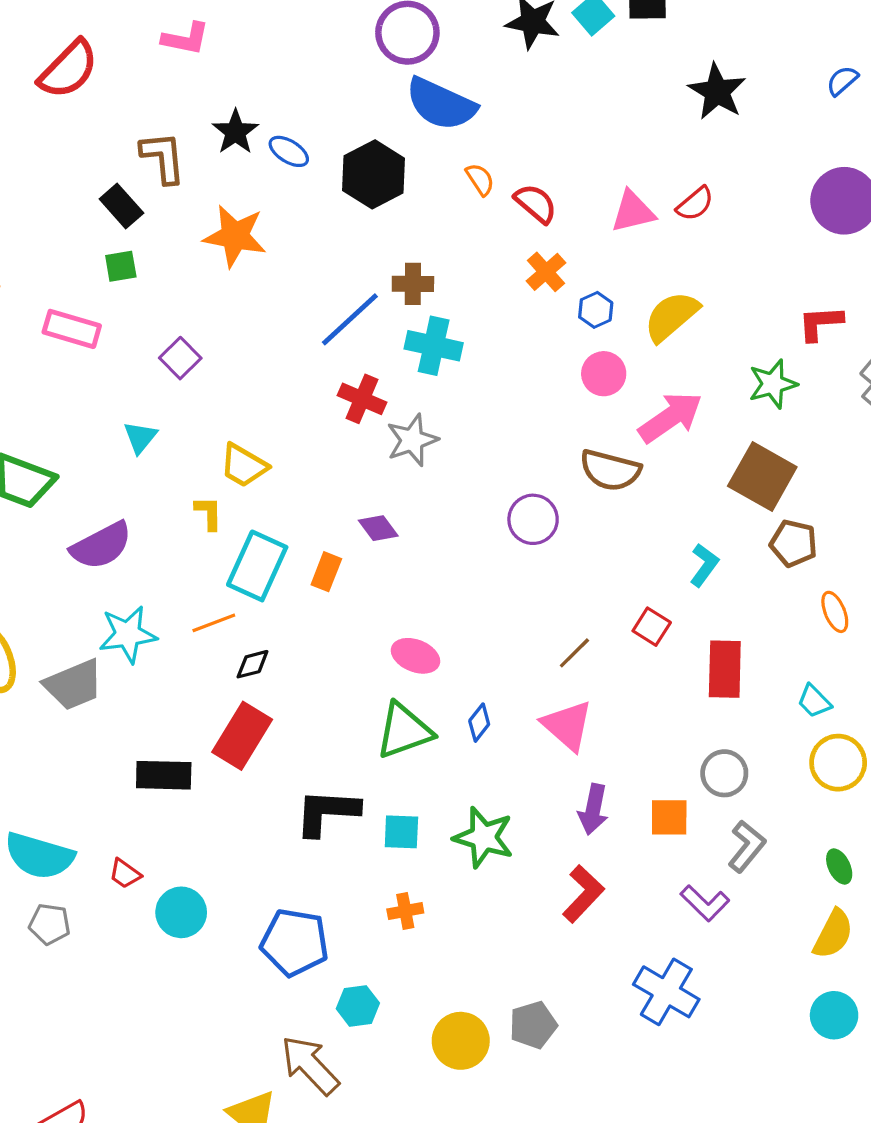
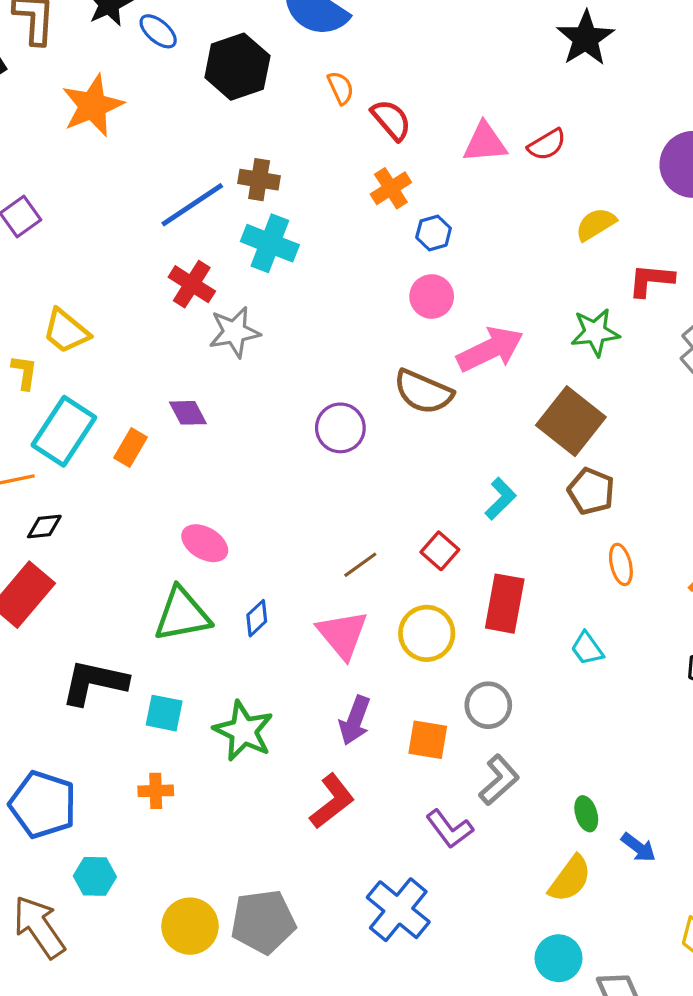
orange star: (235, 236) -> (93, 106), turned 30
yellow semicircle: (671, 316) -> (596, 224), moved, size x0.7
yellow circle: (838, 763) -> (427, 633), moved
gray pentagon: (533, 1025) -> (263, 922), size x1.4

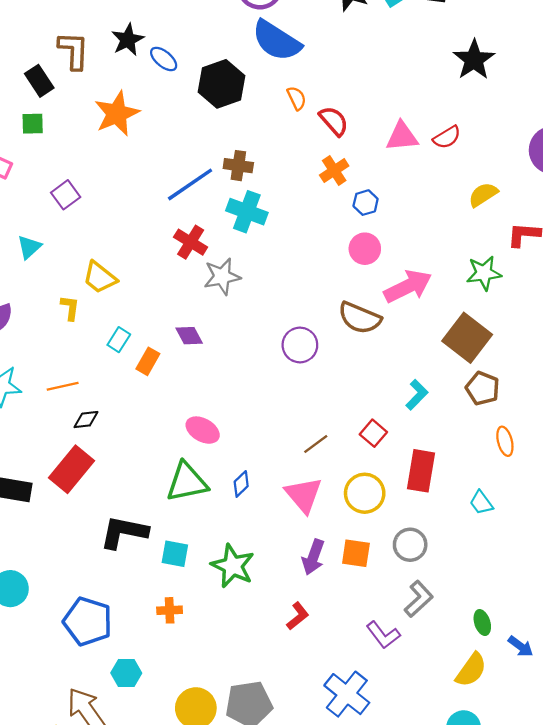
cyan rectangle: (64, 431) -> (119, 340), moved, size x0.5
orange square: (428, 740) -> (356, 553), moved
red L-shape: (332, 801) -> (298, 616), size x0.7

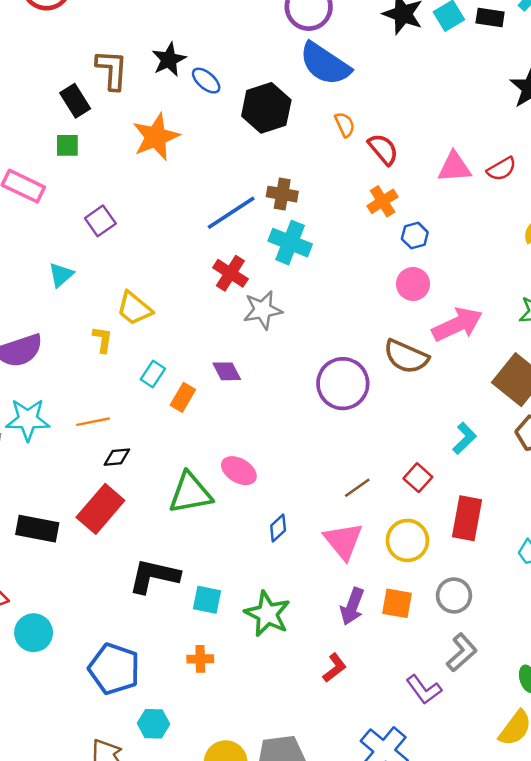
purple circle: (300, 345) -> (343, 384), size x1.4
green triangle: (187, 482) -> (190, 493), moved

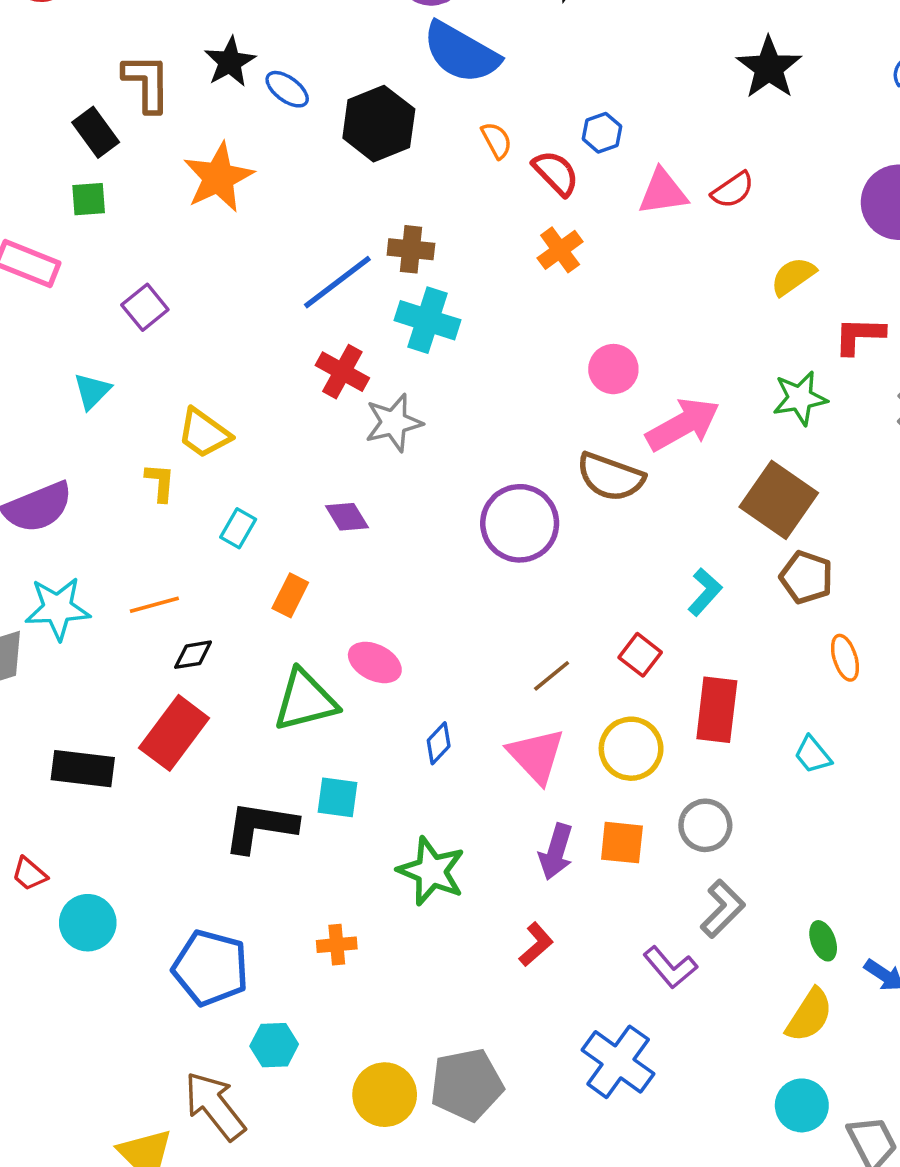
blue hexagon: (415, 236) -> (602, 133), moved
orange rectangle: (183, 397) -> (290, 595), moved
cyan square: (207, 600) -> (337, 797), moved

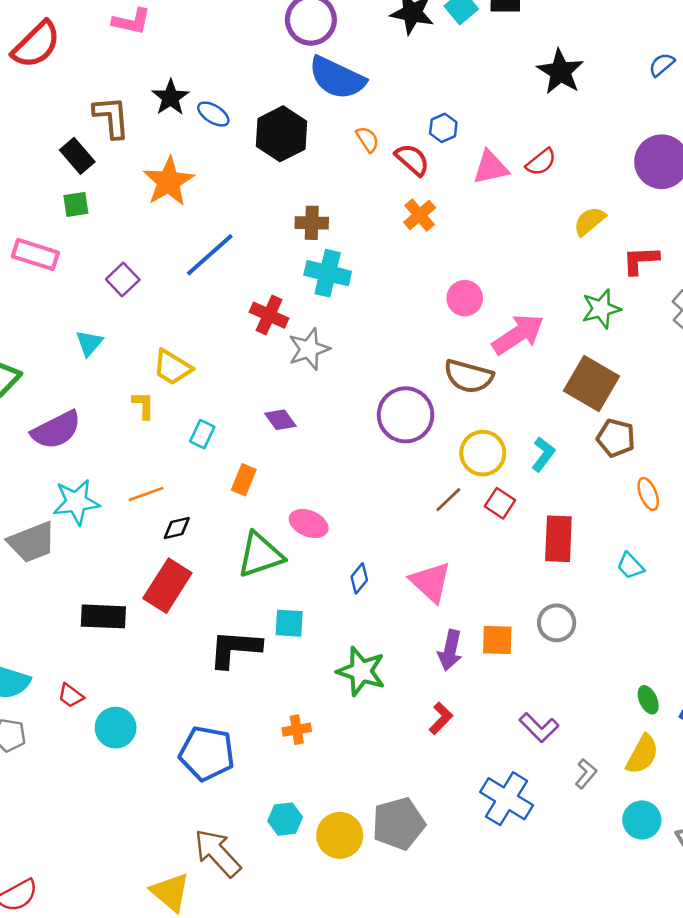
blue line: (337, 282) -> (210, 255), moved
brown line: (552, 676) -> (448, 500), moved
yellow circle: (631, 749) -> (483, 453), moved
gray L-shape: (723, 909) -> (586, 774), moved, size x0.7
cyan hexagon: (274, 1045) -> (285, 819), moved

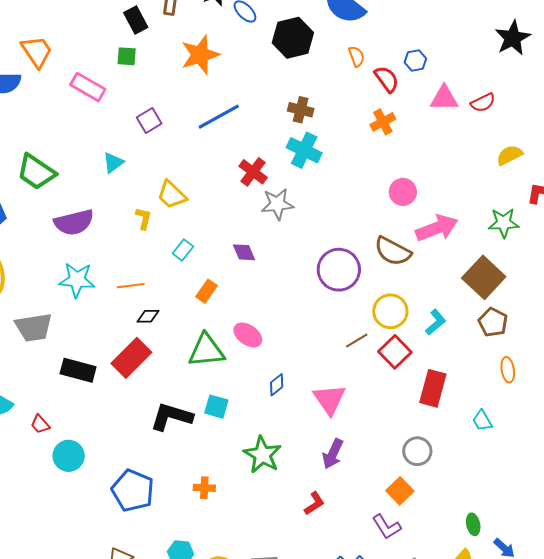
red square: (500, 503) -> (395, 352), size x1.4
gray trapezoid: (32, 542) -> (34, 327), moved
orange square: (497, 640) -> (400, 491), moved, turned 32

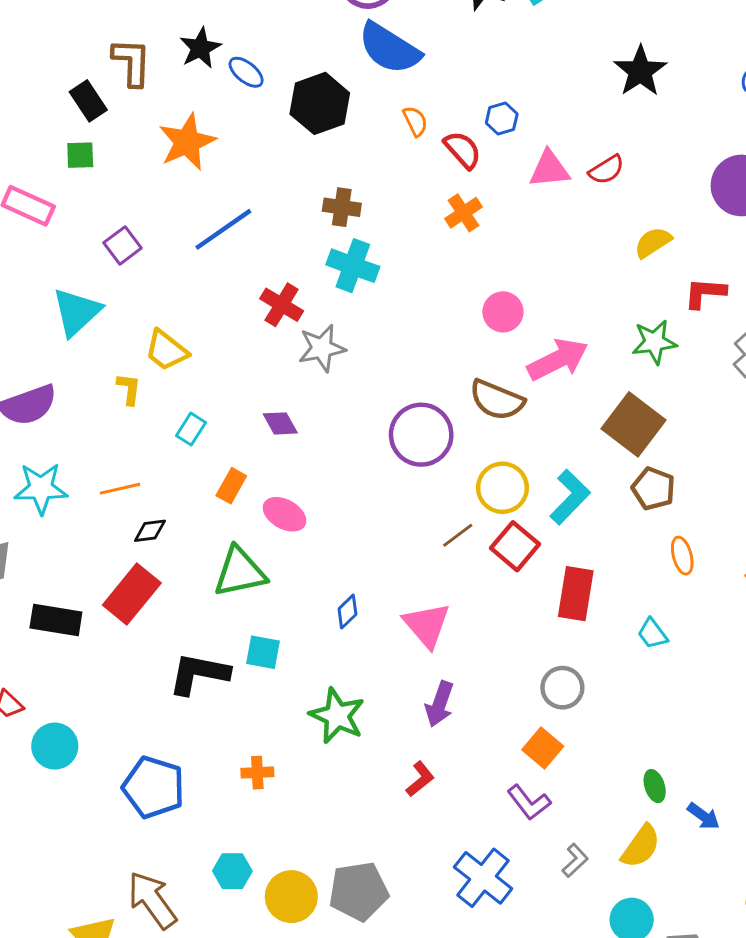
cyan triangle: (113, 163) -> (77, 312), size x1.6
cyan L-shape: (436, 322) -> (570, 497), size x1.4
pink ellipse: (248, 335) -> (285, 514), moved

